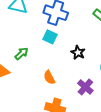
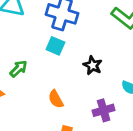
purple cross: (85, 87) -> (104, 110), turned 35

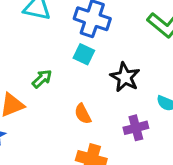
black star: (93, 65) -> (125, 77), size x1.4

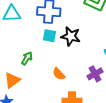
black star: (125, 77) -> (71, 36), moved

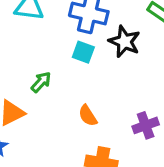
black star: (71, 36) -> (124, 42), moved

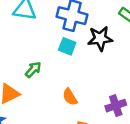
black star: (124, 42) -> (100, 38), turned -30

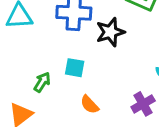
cyan square: (67, 46) -> (75, 68), moved

